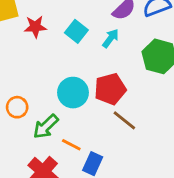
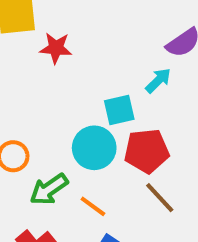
cyan square: (76, 31) -> (119, 110), moved, turned 30
orange line: (71, 145) -> (93, 206), moved

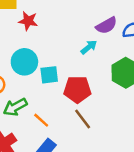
cyan square: (119, 110) -> (49, 75), moved
cyan circle: (94, 148) -> (24, 62), moved

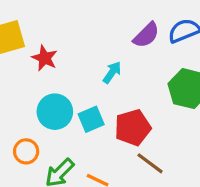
red star: (28, 21) -> (45, 58), turned 30
cyan arrow: (89, 47) -> (112, 72), moved

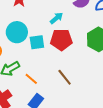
red pentagon: (133, 128) -> (61, 40), moved

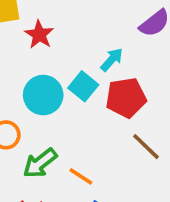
cyan square: (37, 42) -> (83, 86), moved, turned -35
brown line: (65, 77) -> (146, 147), moved

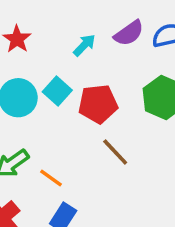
cyan arrow: (112, 60) -> (84, 45), moved

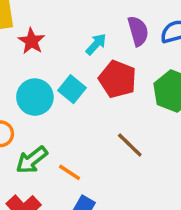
purple semicircle: (129, 33) -> (138, 31), turned -68
red pentagon: (98, 104) -> (118, 79), moved, turned 30

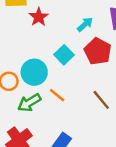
cyan circle: (35, 97) -> (34, 72), moved
orange line: (70, 172) -> (57, 95), moved

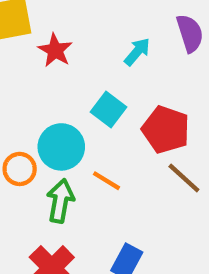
red pentagon: (98, 51) -> (166, 130), moved
green arrow: (29, 103) -> (60, 201), turned 140

